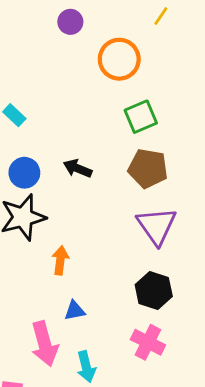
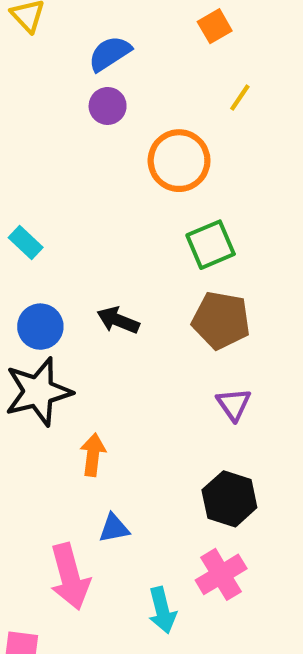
purple triangle: (157, 226) -> (234, 404), size x0.6
pink cross: (148, 342) -> (221, 574), turned 32
cyan arrow: (86, 367) -> (162, 610), moved

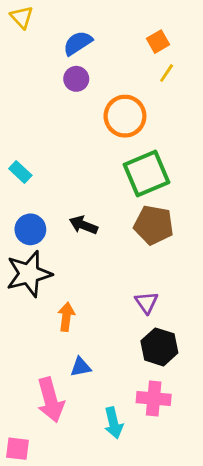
orange square: (215, 26) -> (158, 42), moved
green square: (211, 245) -> (146, 173), size x1.4
purple triangle: (234, 404) -> (146, 302), moved
pink cross: (221, 574) -> (154, 399), turned 36

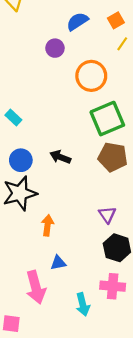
blue semicircle: (78, 43) -> (77, 21), moved

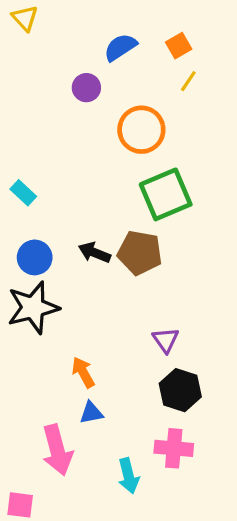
brown pentagon: (113, 157) -> (140, 253), moved
orange arrow: (48, 225) -> (83, 372), moved, turned -36

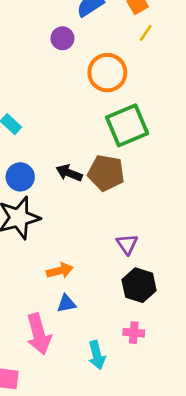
orange arrow: (83, 372) -> (60, 271), turned 105
pink cross: (174, 448) -> (134, 333), size x0.7

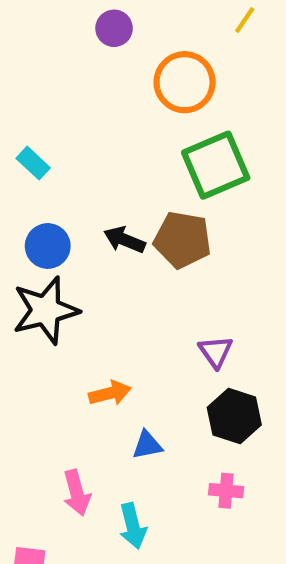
blue triangle: (66, 304) -> (147, 445), moved
pink arrow: (39, 334) -> (77, 493), size x0.7
cyan arrow: (97, 355) -> (133, 526), moved

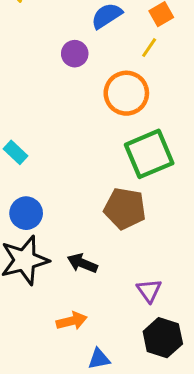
yellow line: (245, 20) -> (149, 48), moved
black arrow: (124, 240) -> (82, 263), moved

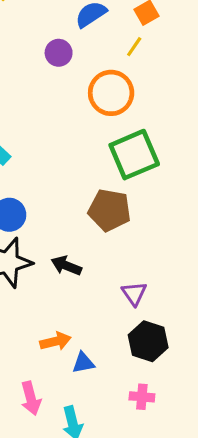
orange arrow: (72, 321) -> (56, 341), moved

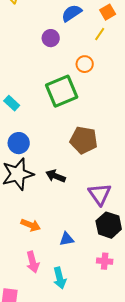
orange circle: (111, 93) -> (85, 64), size x0.6
green square: (134, 155) -> (62, 91), moved
purple triangle: (134, 293) -> (100, 194), size x1.4
orange arrow: (56, 341) -> (31, 225), moved, turned 36

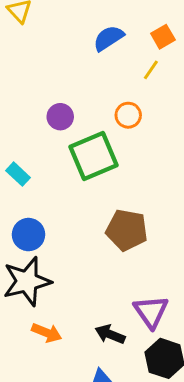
purple circle: (51, 38) -> (60, 117), moved
black arrow: (56, 176) -> (110, 334), moved
orange arrow: (31, 225) -> (47, 333), moved

